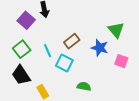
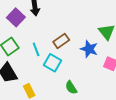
green semicircle: (84, 86) -> (71, 88), turned -136

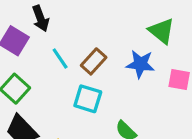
cyan line: (36, 49) -> (60, 58), moved

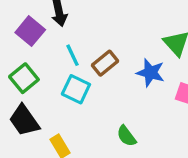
cyan square: (88, 99) -> (76, 89), moved

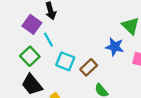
cyan line: (73, 55) -> (48, 40), moved
brown rectangle: (105, 63) -> (89, 67), moved

